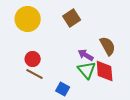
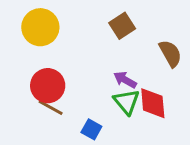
brown square: (72, 18) -> (122, 26), moved
brown semicircle: (108, 46) -> (170, 54), moved
red circle: (33, 59) -> (48, 86), size x1.5

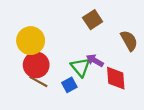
yellow circle: (40, 27) -> (31, 41), moved
green triangle: (127, 102) -> (80, 67), moved
blue square: (91, 129) -> (69, 85), moved, turned 32

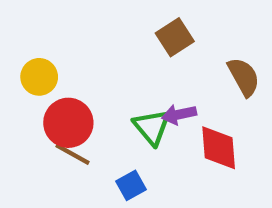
yellow circle: (31, 41) -> (39, 77), moved, size x0.7
purple arrow: (95, 61) -> (179, 114), turned -42
blue square: (69, 85) -> (131, 185), moved

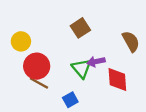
brown square: (175, 37) -> (80, 28), moved

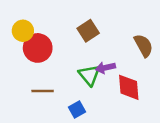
yellow circle: (21, 41) -> (23, 31), moved
red circle: (37, 66) -> (38, 48), moved
brown line: (39, 83) -> (43, 91), turned -30

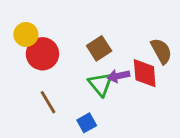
brown square: (88, 31) -> (99, 48), moved
red diamond: (129, 87) -> (145, 73), moved
brown line: (43, 91) -> (48, 102), turned 60

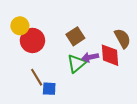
green triangle: (100, 84) -> (76, 64), turned 30
blue square: (87, 123) -> (49, 89), moved, turned 32

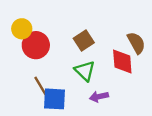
purple arrow: (90, 57) -> (99, 97), moved
green triangle: (76, 64) -> (85, 71), turned -36
blue square: (49, 89) -> (54, 99), size x1.5

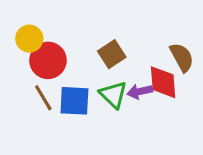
brown line: (40, 86) -> (43, 98), moved
purple arrow: (99, 97) -> (140, 91), moved
blue square: (54, 99) -> (74, 101), moved

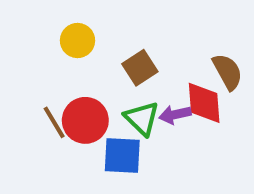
yellow circle: (29, 39) -> (77, 41), moved
red circle: (48, 60) -> (85, 120), moved
blue square: (74, 101) -> (122, 155), moved

